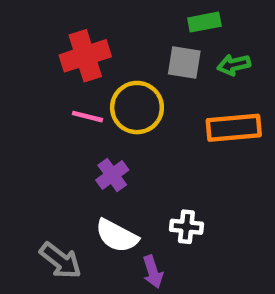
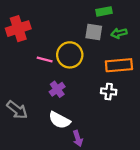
red cross: (85, 56) -> (18, 29), moved
white cross: (186, 227) -> (109, 92), moved
gray arrow: (60, 260) -> (17, 110), moved

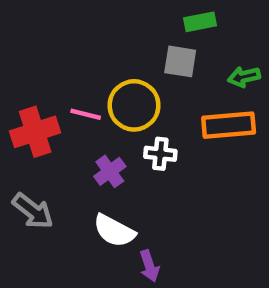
red cross: (18, 29) -> (35, 132), moved
green arrow: (119, 33) -> (244, 77), moved
white cross: (109, 92) -> (160, 154), moved

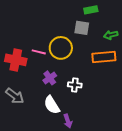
red cross: (35, 132) -> (16, 60), turned 30
white cross: (160, 154) -> (75, 85), moved
white semicircle: (114, 231) -> (52, 105), turned 30

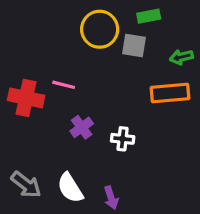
yellow circle: (61, 48) -> (100, 29), moved
gray arrow: (15, 96) -> (26, 185), moved
white semicircle: (52, 105) -> (70, 188), moved

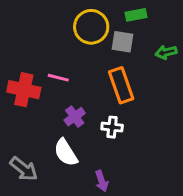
orange rectangle: (170, 93) -> (121, 85), moved, turned 76
white semicircle: (70, 188) -> (66, 153), moved

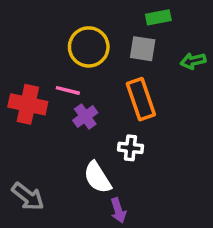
yellow circle: (91, 27) -> (89, 47), moved
purple cross: (75, 117) -> (85, 117), moved
white semicircle: (66, 153) -> (97, 177), moved

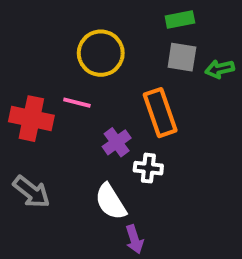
gray square: (143, 49) -> (182, 57), moved
purple cross: (85, 117) -> (117, 142), moved
gray arrow: (28, 197) -> (31, 192), moved

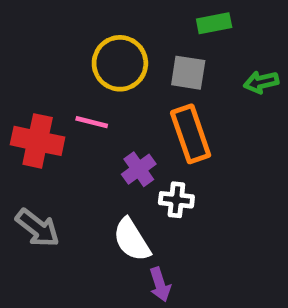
gray square: (182, 57) -> (188, 73), moved

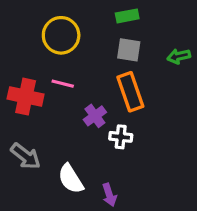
green rectangle: (214, 23) -> (127, 16), moved
yellow circle: (120, 63) -> (61, 35), moved
white semicircle: (132, 240) -> (71, 179), moved

